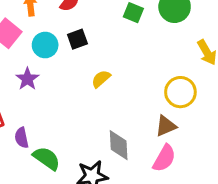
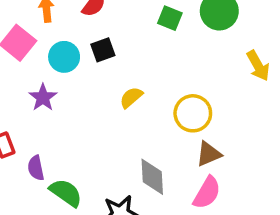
yellow circle: (180, 92) -> (193, 113), moved

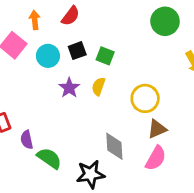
green square: (170, 18) -> (105, 56), moved
purple star: (43, 97) -> (69, 88), moved
yellow semicircle: (131, 97) -> (99, 86), turned -30

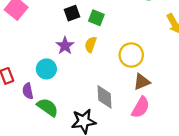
cyan circle: (48, 56) -> (46, 69), moved

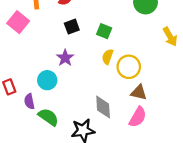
green square: (96, 18) -> (104, 31), moved
yellow semicircle: (91, 45) -> (108, 57), moved
brown triangle: (142, 82) -> (139, 92), turned 36

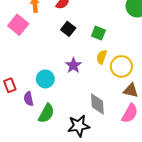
black square: (72, 27) -> (68, 29), turned -32
purple star: (65, 58) -> (73, 65), moved
green semicircle: (48, 117) -> (46, 113), turned 84

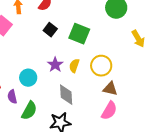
green square: (98, 33) -> (79, 34), size x1.5
yellow semicircle: (102, 57) -> (74, 66), moved
gray diamond: (97, 104) -> (66, 95), moved

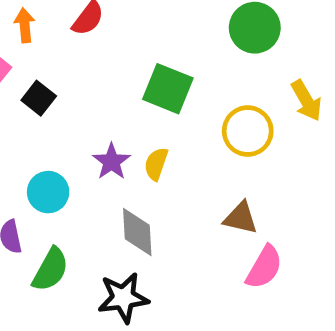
black square: (50, 30) -> (39, 98), moved
yellow circle: (101, 66) -> (248, 131), moved
pink semicircle: (109, 111) -> (264, 267), moved

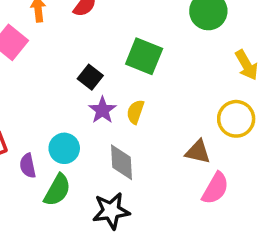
black square: (39, 98) -> (90, 77), moved
yellow circle: (248, 131) -> (236, 119), moved
cyan circle: (48, 192) -> (64, 148), moved

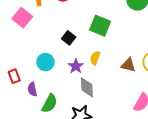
purple star: (102, 110) -> (76, 66), moved
cyan circle: (64, 148) -> (45, 62), moved
brown triangle: (198, 152) -> (128, 65), moved

